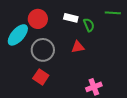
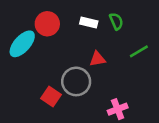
green line: (113, 13) -> (139, 51), moved, turned -35
green semicircle: (89, 25) -> (116, 21), moved
gray circle: (43, 50) -> (76, 81), moved

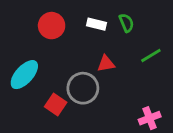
cyan ellipse: (22, 44) -> (24, 75), moved
pink cross: (118, 109) -> (150, 118), moved

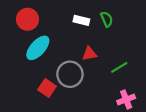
red circle: (52, 26) -> (28, 19), moved
green line: (151, 55) -> (119, 67), moved
cyan ellipse: (24, 75) -> (38, 48), moved

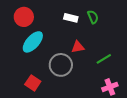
red square: (47, 88) -> (33, 83), moved

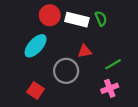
red circle: (24, 17) -> (50, 15), moved
white rectangle: (71, 18) -> (77, 20), size x1.5
pink cross: (110, 87) -> (110, 88), moved

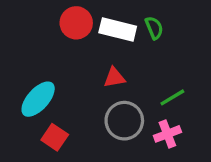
cyan ellipse: (36, 46) -> (38, 99), moved
red triangle: (85, 51) -> (114, 78), moved
gray circle: (66, 71) -> (124, 121), moved

